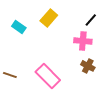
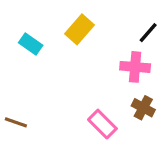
pink rectangle: (48, 76) -> (102, 124), moved, size x0.7

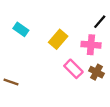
yellow rectangle: (80, 29) -> (58, 39), moved
pink rectangle: (102, 124) -> (73, 69), moved

